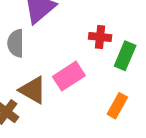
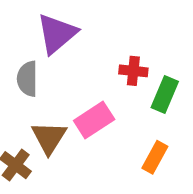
brown triangle: (33, 90) -> (49, 138), turned 32

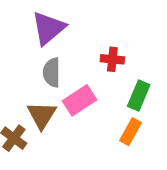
gray semicircle: (27, 79) -> (52, 72), moved
green rectangle: (165, 94) -> (139, 95), moved

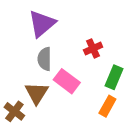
red cross: (112, 59) -> (93, 48), turned -30
pink rectangle: (80, 100) -> (67, 81), turned 70

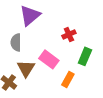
gray semicircle: (45, 59) -> (16, 42), moved
orange rectangle: (107, 106) -> (68, 79), moved

